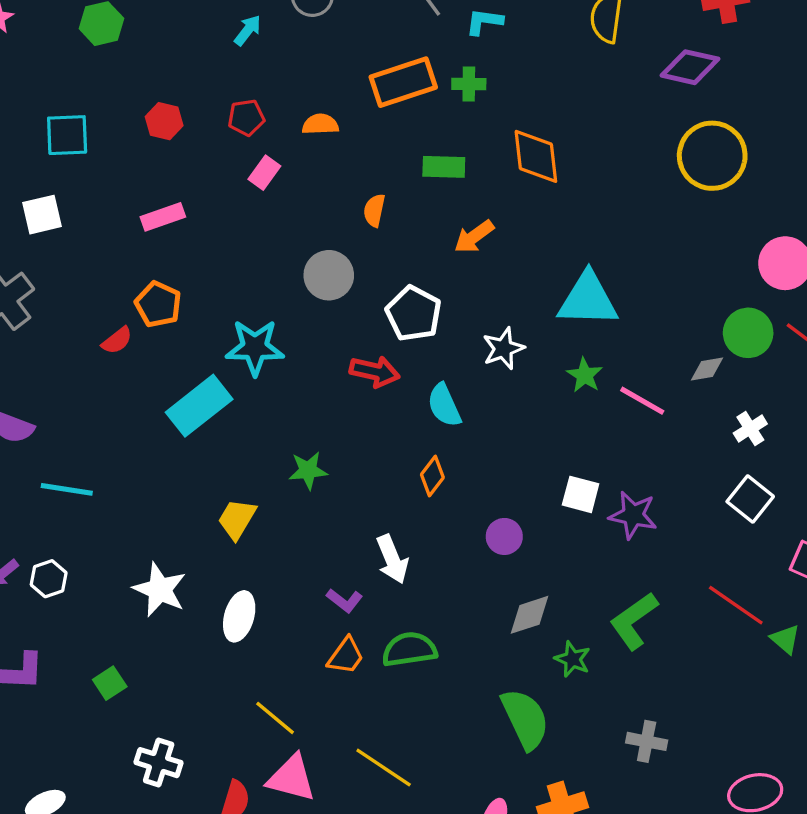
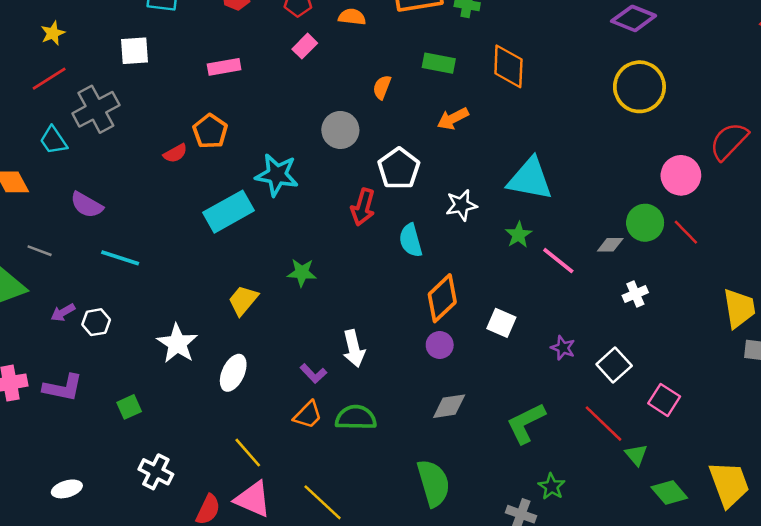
red arrow: (375, 372) -> (363, 207), turned 84
orange diamond: (432, 476) -> (442, 298), moved, size x1.6
white square: (750, 499) -> (614, 365), moved
purple star: (633, 515) -> (563, 348), moved, size x0.7
green star: (573, 659) -> (552, 487), moved

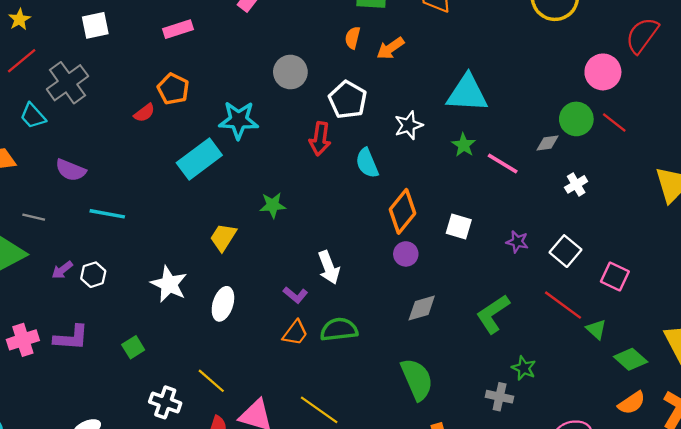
orange semicircle: (382, 87) -> (353, 38), moved
yellow line: (248, 453) -> (211, 381), moved

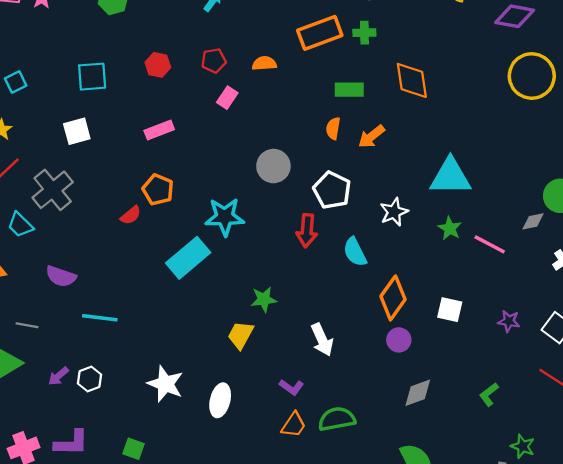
yellow trapezoid: (223, 237) -> (241, 335), moved
white arrow: (329, 267) -> (322, 340), moved
green L-shape: (493, 314) -> (489, 394), size x0.6
green square: (133, 347) -> (133, 449), turned -35

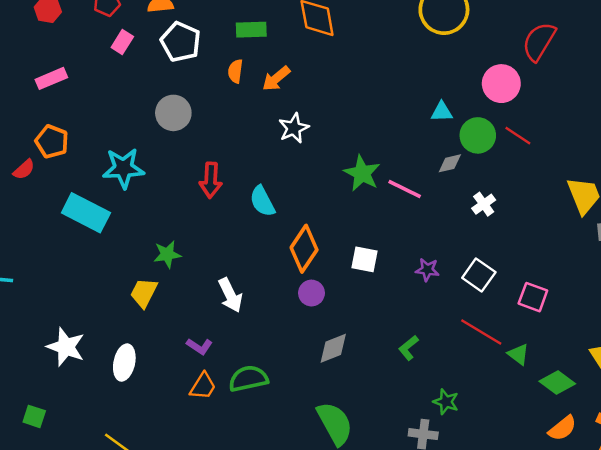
cyan triangle: (450, 177) -> (442, 112), moved, size x0.5
white pentagon: (332, 190) -> (181, 42), moved
white star: (394, 212) -> (294, 128), moved
green star: (450, 228) -> (362, 173), size x1.4
cyan rectangle: (188, 258) -> (86, 213), turned 69

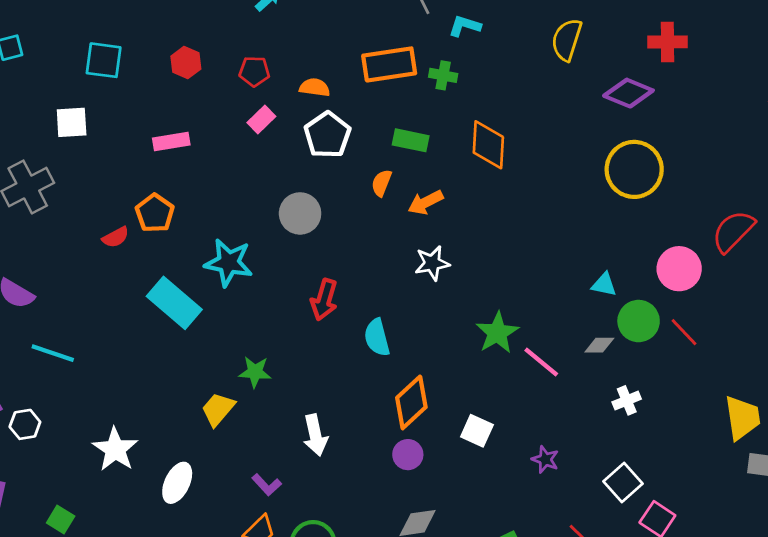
white square: (479, 275) -> (623, 482), moved

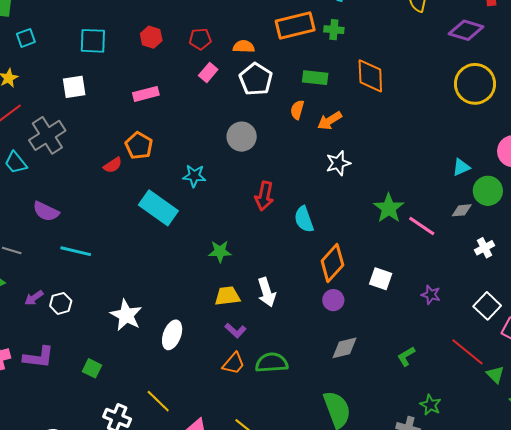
cyan star: (229, 263) -> (194, 176), size x0.7
cyan triangle: (604, 285) -> (461, 167), turned -30
yellow trapezoid: (218, 409) -> (227, 296), moved, turned 48

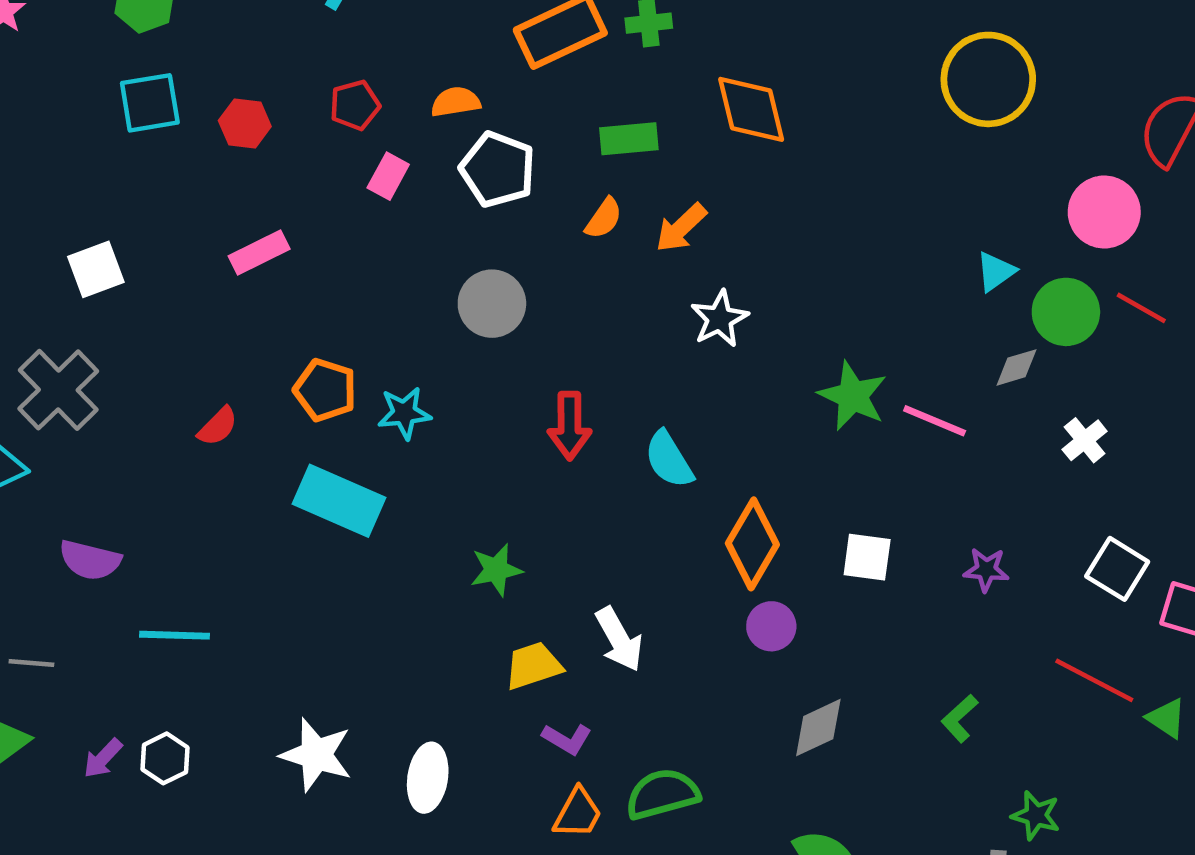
cyan square: (93, 41) -> (150, 103), moved
orange semicircle: (297, 110) -> (604, 218), turned -150
orange pentagon: (139, 146) -> (325, 390), moved

